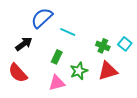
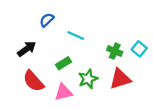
blue semicircle: (42, 18) -> (47, 20), size x0.6
green rectangle: (57, 57) -> (63, 63), turned 32
red semicircle: (18, 73) -> (33, 81), moved

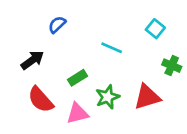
cyan line: (76, 35) -> (112, 48), moved
cyan square: (139, 49) -> (155, 29), moved
green cross: (115, 51) -> (172, 66), moved

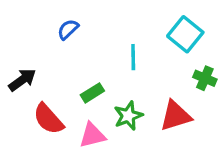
cyan square: (155, 29) -> (185, 34), size x1.5
cyan line: (112, 48) -> (133, 57), turned 65
black arrow: (32, 60) -> (22, 80), moved

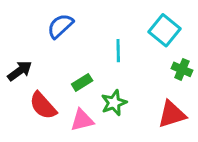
blue semicircle: (68, 29) -> (60, 26), size x1.4
red triangle: (176, 116) -> (172, 114), moved

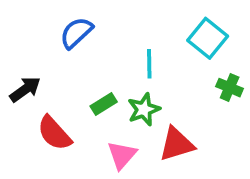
green star: (114, 103) -> (144, 109), moved
red triangle: (172, 114) -> (177, 144), moved
pink triangle: (82, 120) -> (122, 155), moved, turned -35

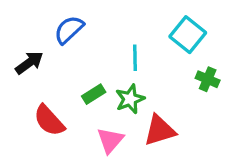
black arrow: (25, 89) -> (29, 63), moved

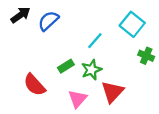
cyan line: (135, 58) -> (95, 41), turned 42
black arrow: (29, 63) -> (20, 15), moved
red triangle: (160, 130) -> (112, 92), turned -30

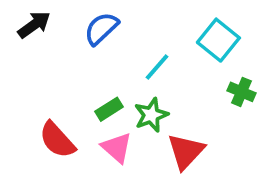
blue semicircle: (48, 21) -> (101, 29), moved
pink triangle: (77, 99) -> (117, 148), moved, turned -30

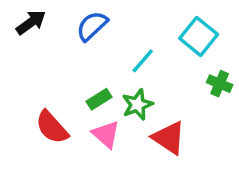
red triangle: (186, 151) -> (169, 138), turned -39

